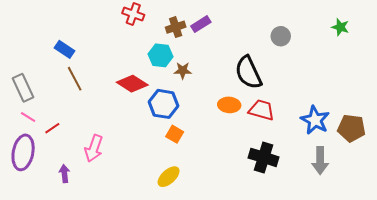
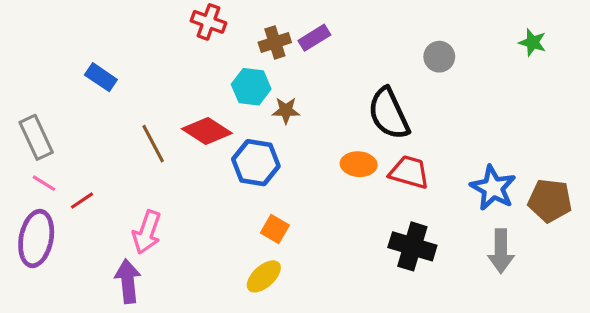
brown line: (75, 79) -> (153, 144), moved
orange square: (175, 134) -> (275, 229), moved
purple arrow: (64, 174) -> (128, 281), moved, size x1.5

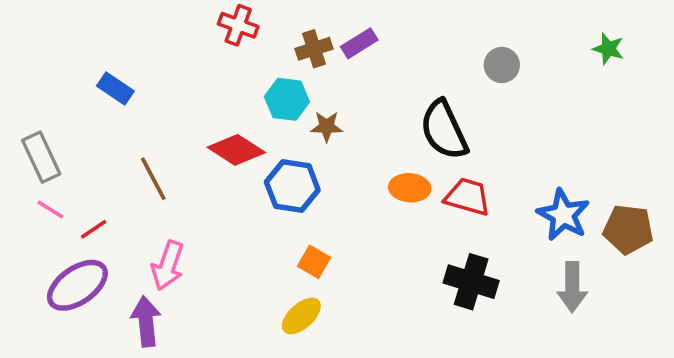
brown line: (153, 144) -> (153, 179), moved
purple ellipse: (36, 238) -> (77, 285), moved, turned 44

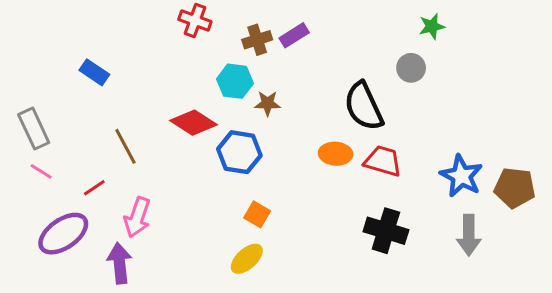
green star: (608, 49) -> (432, 26), moved, turned -30
gray circle: (502, 65) -> (411, 68), moved
red line: (94, 229) -> (94, 188), moved

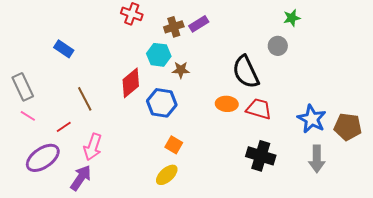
red diamond: (194, 123) -> (131, 83), turned -72
purple arrow: (120, 263) -> (81, 178), turned 40

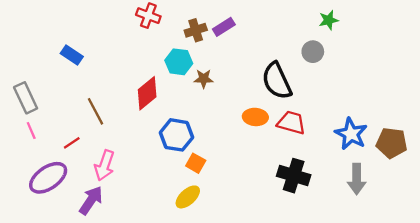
blue hexagon: (162, 103) -> (177, 135), moved
pink line: (28, 116) -> (31, 130), turned 35

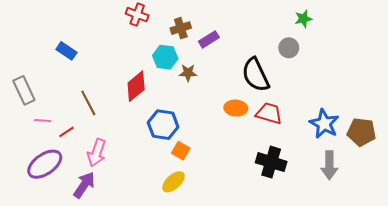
purple rectangle: (224, 27) -> (209, 39), moved
pink line: (31, 130) -> (43, 121), moved, turned -63

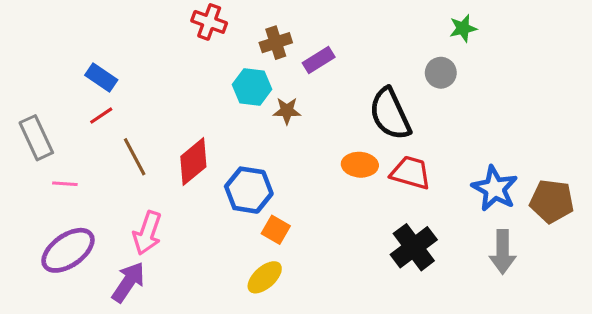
red diamond: (136, 86) -> (193, 162), moved
red line: (66, 132) -> (101, 116), moved
black cross: (271, 162) -> (414, 247), turned 36

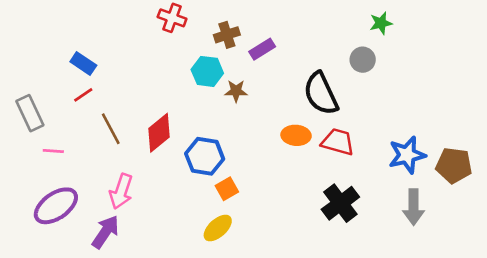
blue star: (495, 189) -> (407, 155), turned 30
orange square: (276, 230) -> (227, 189), turned 30

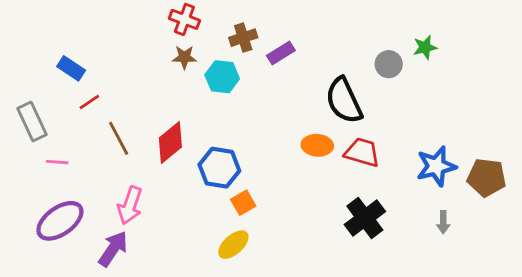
green star: (381, 23) -> (425, 47), moved
blue rectangle: (83, 64) -> (71, 68), moved
brown star: (236, 91) -> (184, 57), moved
gray arrow: (414, 207) -> (443, 222), size x0.6

